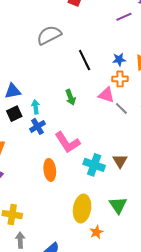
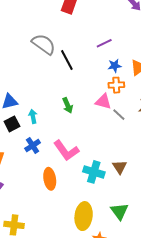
purple line: (124, 17) -> (104, 43), moved
gray semicircle: (49, 35) -> (44, 44), turned 65
black line: (85, 60) -> (67, 60), moved
blue cross: (37, 126) -> (33, 146), moved

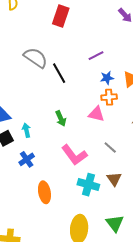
gray line: (119, 115) -> (110, 147), moved
pink L-shape: (66, 151) -> (74, 155), moved

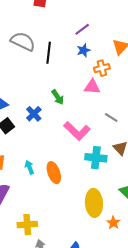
black line: (59, 73) -> (49, 53), turned 45
blue star: (107, 78) -> (84, 50), moved
cyan arrow: (26, 130) -> (29, 167), moved
blue cross: (27, 159) -> (34, 114), moved

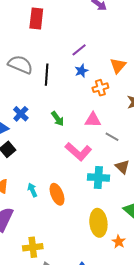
pink triangle: (92, 87) -> (93, 120), moved
blue cross: (34, 114) -> (21, 114), moved

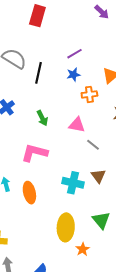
pink L-shape: (78, 152) -> (34, 153), moved, turned 144

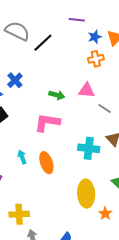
purple line: (75, 54) -> (77, 20), turned 42
black line: (39, 73) -> (43, 43), turned 40
blue star: (73, 75) -> (95, 37), moved
green arrow: (42, 118) -> (57, 95), moved, turned -42

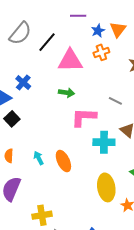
gray semicircle: (17, 31) -> (20, 33), turned 110
pink triangle: (87, 90) -> (70, 61), moved, size x1.5
pink L-shape: (47, 123) -> (84, 117), moved

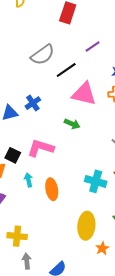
purple line: (78, 16) -> (93, 46), moved, turned -49
pink L-shape: (84, 117) -> (41, 148), moved
black square: (12, 119) -> (13, 155), moved, turned -35

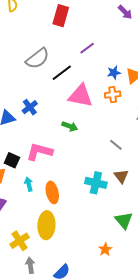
yellow ellipse: (86, 226) -> (46, 225), moved
yellow cross: (17, 236) -> (20, 241), turned -36

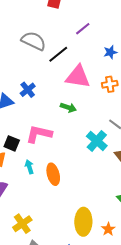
gray semicircle: (37, 58) -> (34, 41), turned -115
orange cross: (113, 95) -> (110, 84), moved
cyan cross: (96, 183) -> (97, 141), moved, turned 30
yellow ellipse: (46, 225) -> (83, 222), moved

